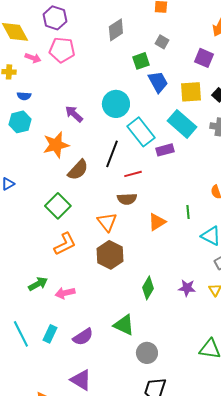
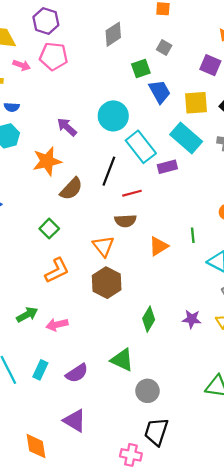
green square: (58, 206) -> (49, 229), size x0.7

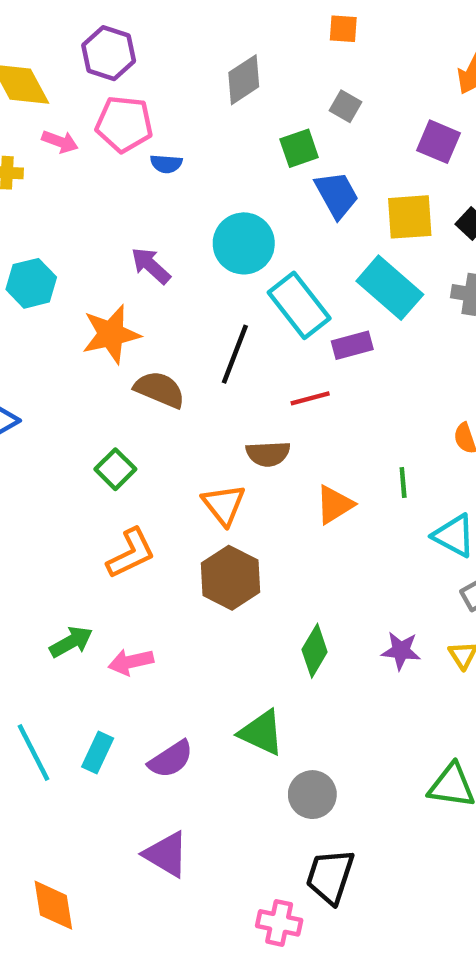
blue semicircle: (12, 107) -> (166, 164), moved
brown semicircle: (71, 189) -> (160, 390), turned -110
red line: (132, 193) -> (310, 398), moved
orange diamond: (36, 446) -> (53, 905), moved

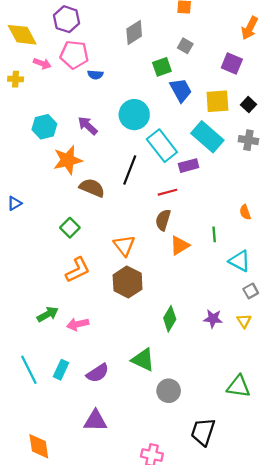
cyan hexagon: (31, 283) -> (44, 127), moved
brown semicircle: (268, 454) -> (163, 220), moved, turned 110
purple triangle: (166, 854) -> (95, 421), turned -30
black trapezoid: (330, 876) -> (203, 432), moved

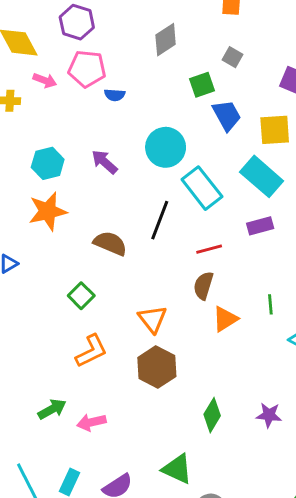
orange star: (68, 160) -> (48, 211), moved
purple rectangle: (189, 166) -> (260, 226), moved

